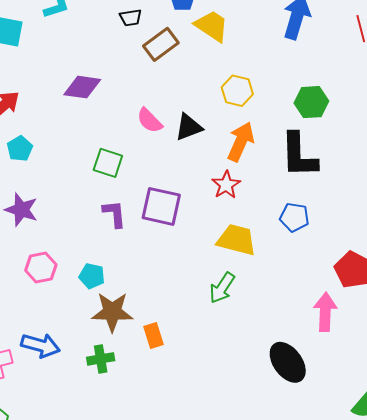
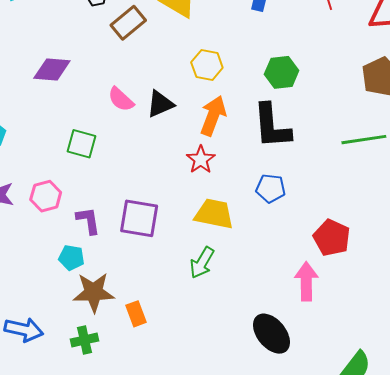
purple square: (161, 206) -> (139, 218), moved
purple L-shape: (114, 214) -> (88, 221), moved
pink hexagon: (41, 267) -> (46, 196), moved

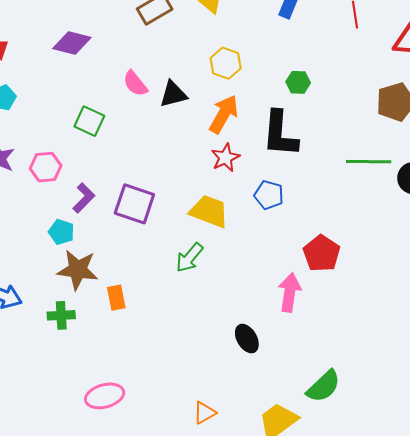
green hexagon: (282, 72) -> (298, 82), size x0.7
red star: (201, 160) -> (225, 158), moved
purple L-shape: (88, 221) -> (84, 198), turned 44
black ellipse: (271, 334) -> (247, 339), size x0.7

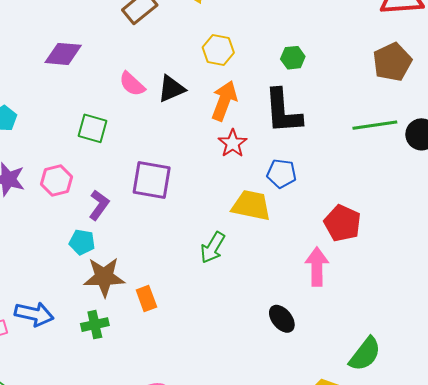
purple square: (134, 204) -> (152, 180), moved
yellow trapezoid: (209, 211) -> (251, 205), moved

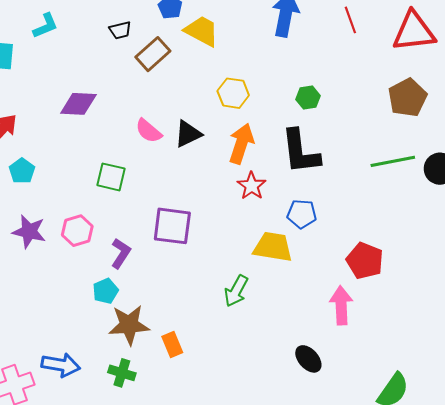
cyan pentagon: (82, 242) -> (106, 291), turned -30
green cross: (95, 325) -> (122, 373), turned 32

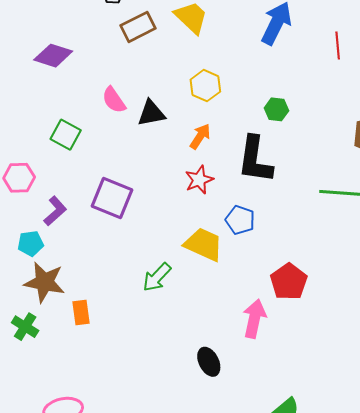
orange arrow: (241, 144) -> (200, 136), size x0.7

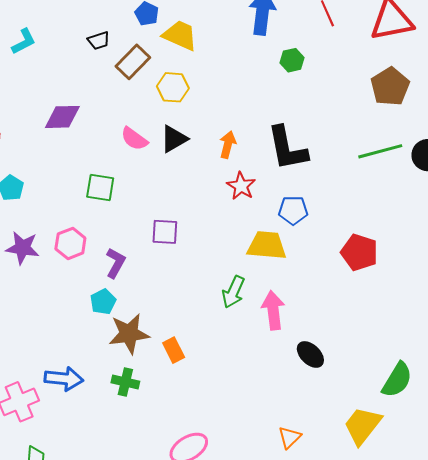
yellow hexagon: (205, 86) -> (173, 87), moved
green hexagon: (276, 109) -> (292, 60), moved
purple square: (112, 198) -> (165, 232), size x0.7
pink arrow: (254, 319) -> (273, 310), moved

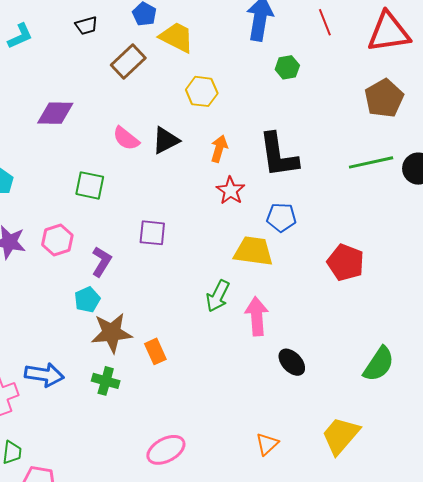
black trapezoid: (99, 40) -> (86, 26), moved
yellow hexagon: (173, 87) -> (202, 91), moved
green semicircle: (397, 380) -> (379, 364), moved

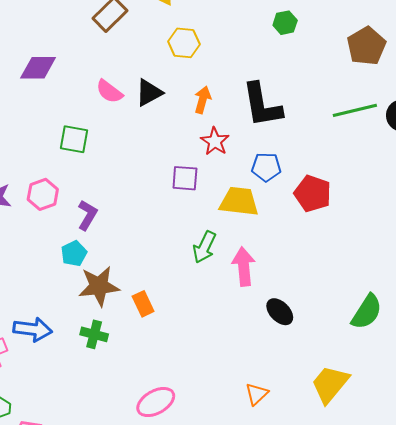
green hexagon: (287, 67) -> (285, 23), moved
purple square: (152, 233) -> (185, 178), moved
red pentagon: (346, 263) -> (313, 194), moved

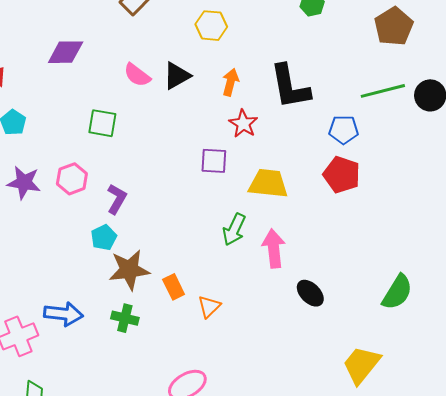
blue pentagon: (266, 167) -> (344, 130), moved
orange triangle: (257, 394) -> (209, 307), moved

